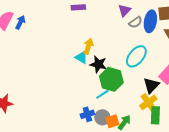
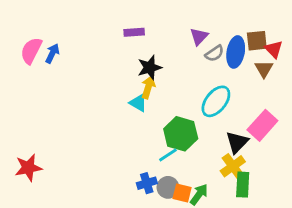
black star: (98, 64) -> (150, 67), moved, turned -30
orange square: (112, 121) -> (182, 193), turned 32

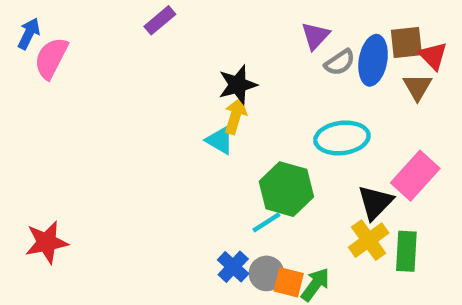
purple rectangle: (134, 32) -> (160, 20), moved, turned -36
blue arrow: (52, 53) -> (29, 34), moved
cyan ellipse: (216, 101) -> (342, 138), turned 44
blue cross: (147, 183) -> (233, 267), turned -30
green rectangle: (243, 185) -> (406, 251), moved

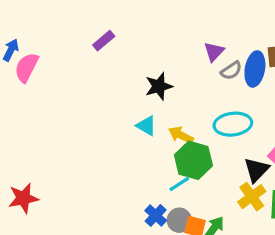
yellow arrow: (235, 116) -> (181, 135), moved, turned -80

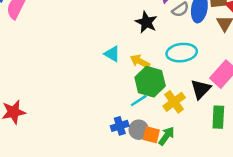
black star: (159, 86) -> (146, 22), moved, turned -30
yellow cross: (252, 197) -> (174, 102), moved
blue cross: (156, 215) -> (120, 126), turned 30

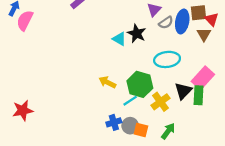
cyan triangle: (112, 54) -> (119, 39), moved
yellow arrow: (140, 61) -> (107, 82), moved
green rectangle: (218, 117) -> (198, 95), moved
green arrow: (166, 136) -> (168, 131), moved

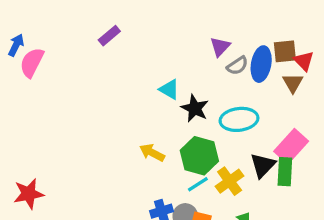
black star: (137, 33) -> (195, 108), moved
cyan line: (130, 101) -> (198, 184), moved

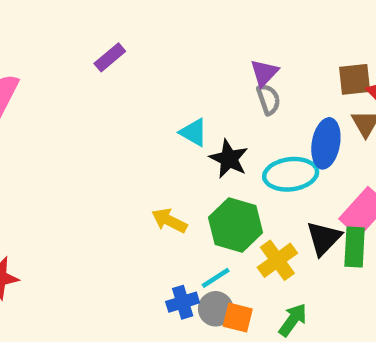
blue ellipse: (261, 64) -> (326, 143), moved
gray semicircle: (237, 66) -> (269, 99), moved, turned -75
cyan line: (198, 184) -> (216, 278), moved

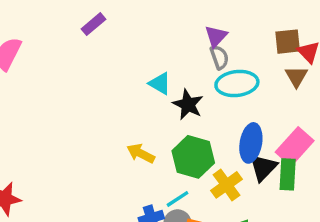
blue ellipse: (326, 143) -> (251, 143), moved
cyan ellipse: (291, 174) -> (237, 83), moved

